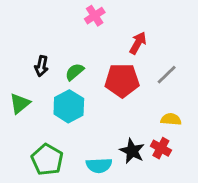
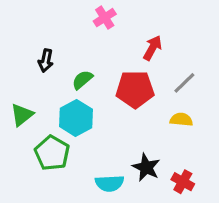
black arrow: (41, 66) -> (46, 61), moved
yellow semicircle: (171, 119) -> (181, 120), moved
red cross: (161, 148) -> (183, 182), moved
green pentagon: (47, 160) -> (52, 153), moved

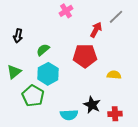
black arrow: (46, 61) -> (18, 36), moved
green semicircle: (82, 80) -> (43, 50), moved
gray line: (184, 83) -> (116, 17), moved
red cross: (183, 182) -> (115, 114), turned -32

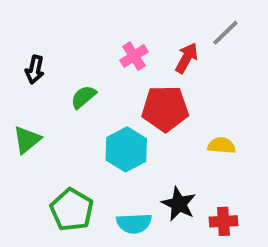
pink cross: (66, 11) -> (134, 56), moved
cyan hexagon: (48, 74) -> (126, 149), moved
green pentagon: (33, 96) -> (72, 210), moved

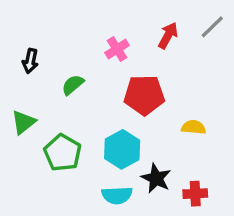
gray line: (225, 33) -> (212, 27), moved
red arrow: (187, 58) -> (168, 35), moved
cyan hexagon: (126, 149) -> (122, 149), moved
green pentagon: (72, 210) -> (63, 153), moved

